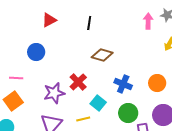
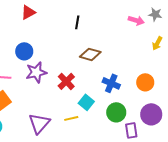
red triangle: (49, 20) -> (28, 12), moved
pink arrow: (148, 21) -> (136, 20), turned 105
purple star: (54, 93) -> (36, 72), moved

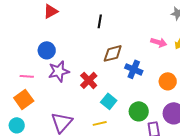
pink arrow: (136, 20) -> (159, 42), moved
brown diamond: (90, 54) -> (113, 53), turned -30
blue cross: (111, 83) -> (134, 69), moved
yellow line: (71, 118) -> (100, 123), moved

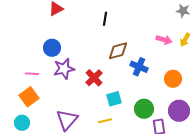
cyan square: (109, 101) -> (114, 99), turned 35

